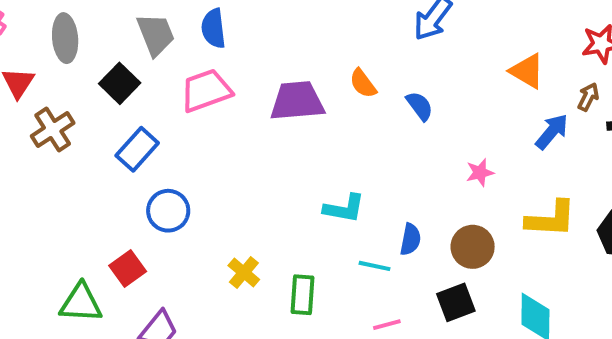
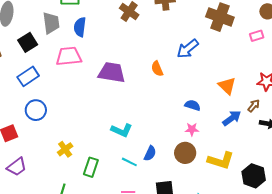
orange semicircle: (363, 83) -> (157, 69), moved
blue semicircle: (420, 106) -> (193, 105), moved, turned -49
brown circle: (473, 247) -> (185, 153), moved

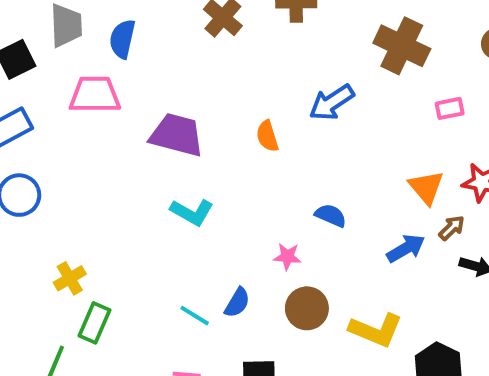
pink rectangle: (257, 36) -> (450, 108), moved
orange triangle: (227, 86) -> (426, 187), moved
pink star: (192, 129) -> (287, 257), moved
cyan L-shape: (122, 130) -> (192, 212), moved
green rectangle: (91, 167) -> (94, 323), moved

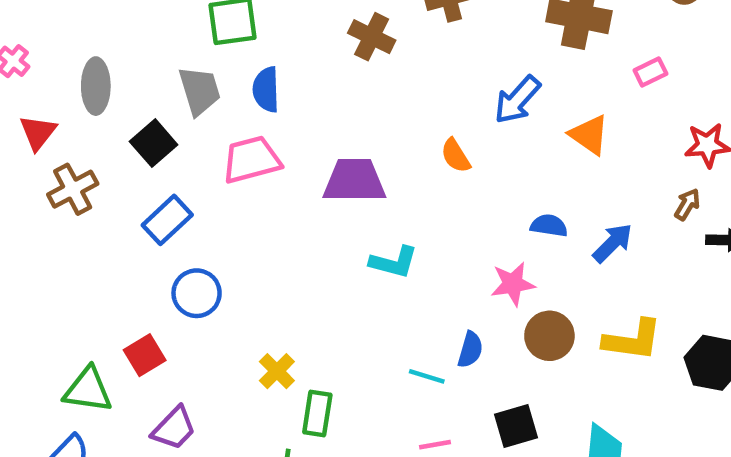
orange triangle: (426, 187) -> (589, 135), moved
blue arrow: (406, 248) -> (613, 243), moved
pink star: (287, 257) -> (513, 284), size x1.4

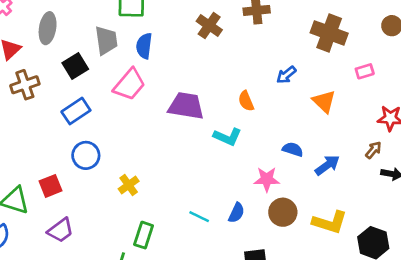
blue arrow: (517, 100) -> (286, 75), size x0.7
pink trapezoid: (252, 160) -> (129, 84), turned 136
cyan L-shape: (394, 262) -> (228, 137), moved
yellow cross: (277, 371) -> (129, 185), moved
cyan line: (427, 376) -> (199, 217), moved

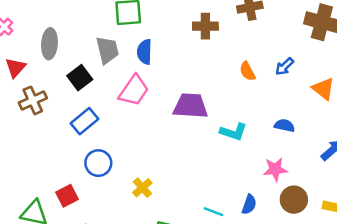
brown cross: (209, 25) -> (205, 26), turned -30
orange semicircle: (246, 101) -> (247, 71), moved
blue semicircle: (293, 149) -> (285, 125), moved

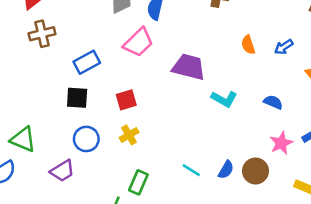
black square: (80, 78) -> (77, 98), moved, turned 30
blue circle: (98, 163) -> (86, 139), moved
pink star: (275, 169) -> (281, 143), moved, turned -30
red square: (67, 196) -> (126, 100), moved
brown circle: (294, 200) -> (255, 171), moved

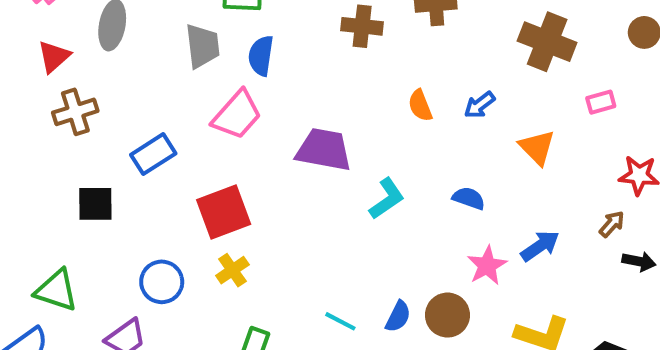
black square: (77, 98) -> (95, 204), moved
cyan L-shape: (224, 99) -> (387, 199), turned -60
red square: (126, 100) -> (224, 212), size x1.5

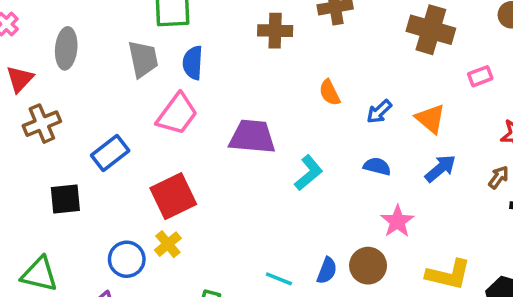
blue arrow: (480, 105) -> (379, 112), moved
blue arrow: (540, 246) -> (440, 168), moved
yellow cross: (232, 270) -> (168, 244), moved

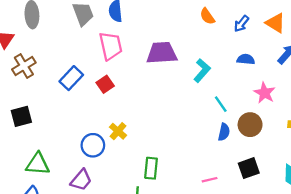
pink trapezoid: (177, 114) -> (111, 46), turned -40
red square: (173, 196) -> (105, 84), moved, size x0.6
black square: (65, 199) -> (21, 116), moved
cyan line: (279, 279) -> (221, 104), moved, turned 42

